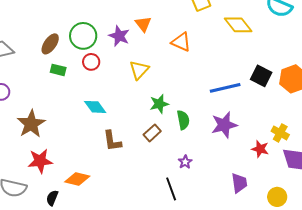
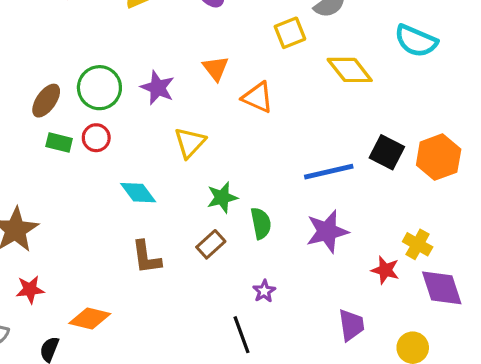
orange triangle: (143, 24) -> (216, 68), moved
red circle: (91, 62) -> (96, 138), moved
cyan diamond: (95, 107) -> (138, 193), moved
red star: (40, 161) -> (30, 290), size x0.7

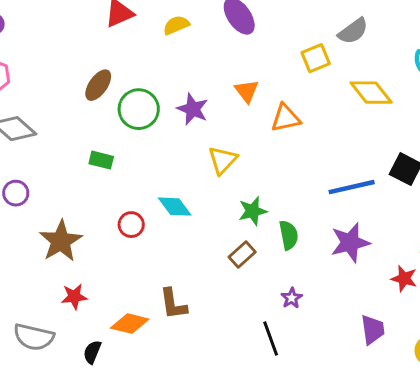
orange triangle: (258, 97) -> (286, 118), turned -36
brown ellipse: (46, 101) -> (98, 85), moved
red circle: (96, 138) -> (131, 225), moved
brown L-shape: (146, 257) -> (173, 304), moved

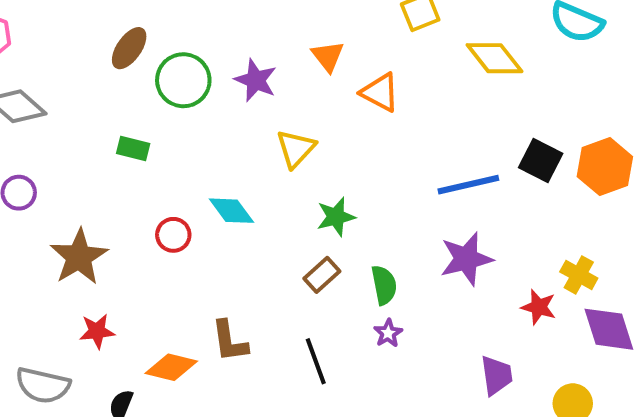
orange triangle: (286, 118) -> (380, 92), turned 40
green semicircle: (289, 235) -> (384, 285), moved
black line: (271, 339) -> (316, 361), moved

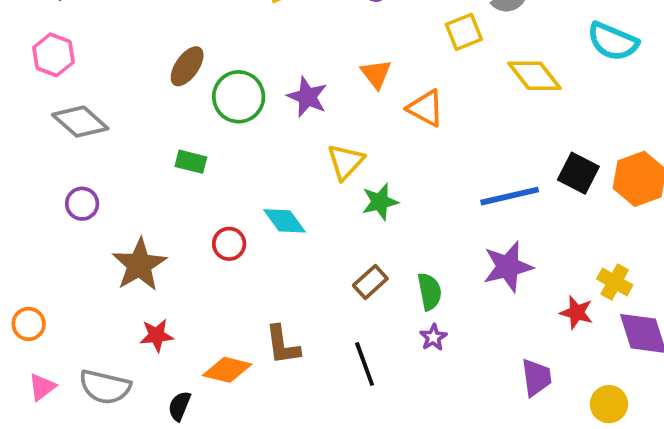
green star: (336, 217) -> (380, 202), moved

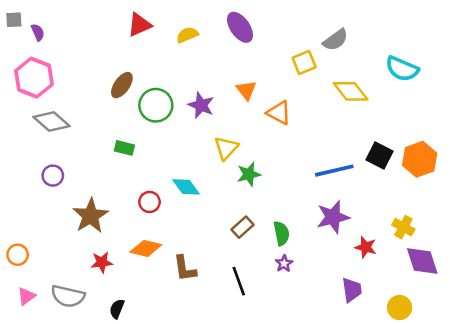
pink hexagon: (53, 55) -> (34, 78), size x1.4
red star: (576, 313) -> (366, 247), moved
orange diamond: (227, 370) -> (146, 248), moved

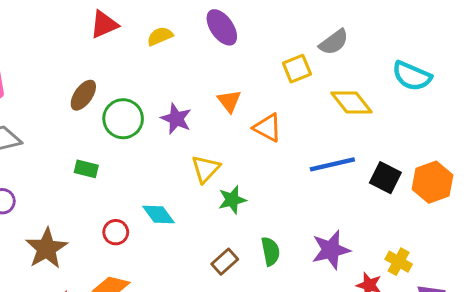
blue line: (334, 171) -> (332, 164), moved
yellow cross: (403, 227) -> (399, 262), moved
green semicircle: (281, 233) -> (270, 251), moved

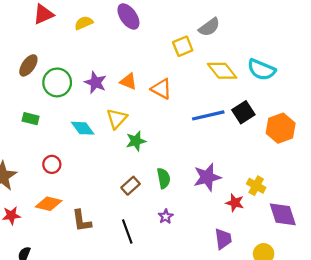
cyan semicircle: (412, 76) -> (261, 70), moved
orange triangle: (229, 101) -> (128, 81), moved, turned -30
black square: (385, 178) -> (243, 112), moved, turned 30
cyan diamond: (158, 214) -> (83, 128), moved

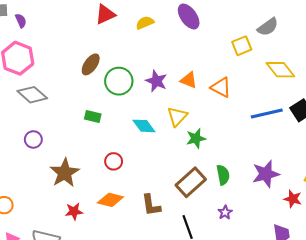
brown rectangle: (131, 186) -> (191, 182), size x1.6
brown L-shape: (82, 221) -> (151, 205), moved

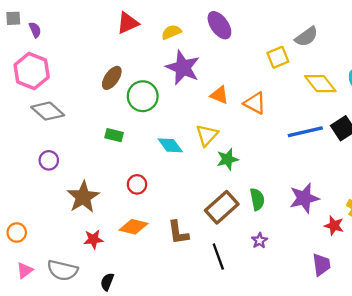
purple star: (156, 81) -> (183, 68), moved, size x1.4

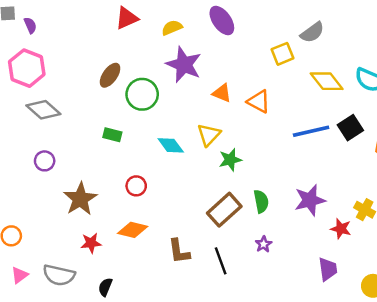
brown L-shape: (178, 233) -> (179, 251), moved

